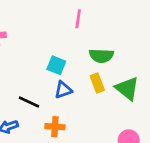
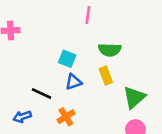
green triangle: (127, 88) -> (134, 97), moved, turned 40
orange cross: (55, 127) -> (66, 117), turned -36

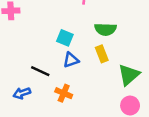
orange cross: (66, 117) -> (64, 93), turned -35

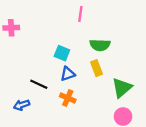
orange cross: (64, 93) -> (68, 98), moved

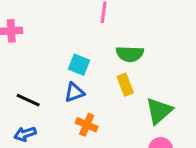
blue triangle: (68, 74) -> (74, 92), moved
black line: (39, 84) -> (28, 100), moved

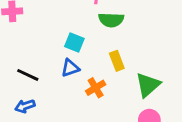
green semicircle: (130, 54) -> (111, 20), moved
orange cross: (87, 125) -> (96, 88), moved, turned 36

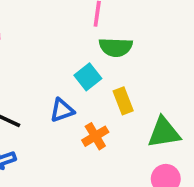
cyan square: (74, 42) -> (88, 77), moved, turned 30
green triangle: (148, 85) -> (164, 132), turned 32

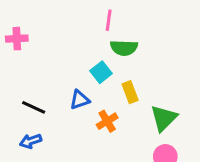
green triangle: (164, 132) -> (164, 118), turned -36

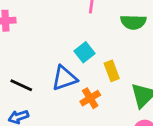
green semicircle: (124, 48) -> (133, 22), moved
blue triangle: (80, 100) -> (64, 78), size x1.4

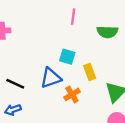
cyan square: (84, 52) -> (67, 57), turned -35

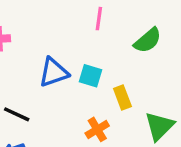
green semicircle: (107, 32) -> (148, 40), turned -42
blue triangle: (51, 78) -> (54, 72), moved

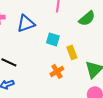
blue triangle: (54, 72) -> (26, 23), moved

